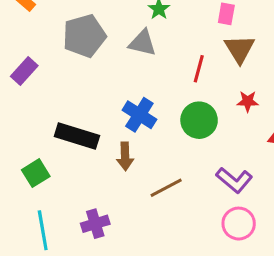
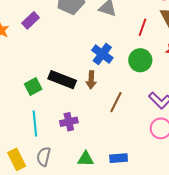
black rectangle: (77, 136) -> (62, 80), moved
brown line: (166, 188) -> (116, 102), turned -40

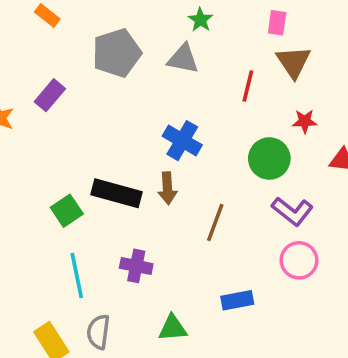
green circle: (140, 60) -> (269, 159), moved
purple cross: (69, 122) -> (136, 266), turned 30
blue rectangle: (119, 158) -> (237, 300), moved

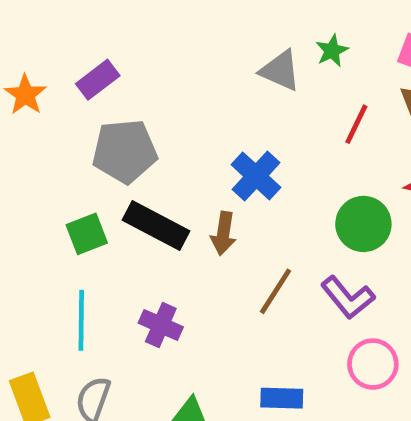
green star: (200, 20) -> (332, 51), moved
gray pentagon: (117, 53) -> (125, 151), moved
purple L-shape: (292, 211) -> (348, 297), moved

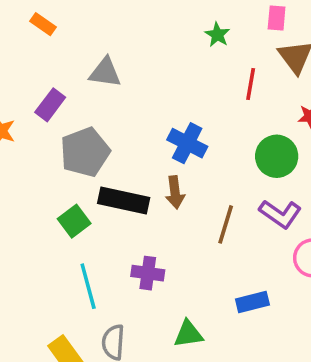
gray triangle: (280, 71) -> (105, 72), moved

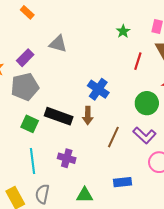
gray pentagon: (85, 152) -> (25, 87), moved
green square: (74, 221) -> (30, 124), turned -36

